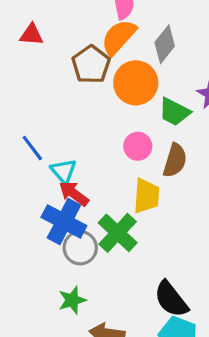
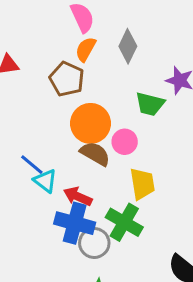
orange semicircle: (119, 37) -> (86, 49), size x0.7
orange circle: (136, 83) -> (90, 123), moved
brown semicircle: (175, 160) -> (95, 154), moved, turned -64
cyan triangle: (64, 171) -> (45, 181), moved

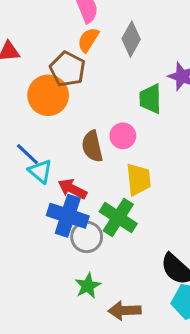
green trapezoid: (150, 104) -> (151, 99), turned 72
orange circle: (90, 123) -> (48, 95), moved
brown semicircle: (95, 154) -> (92, 146), turned -136

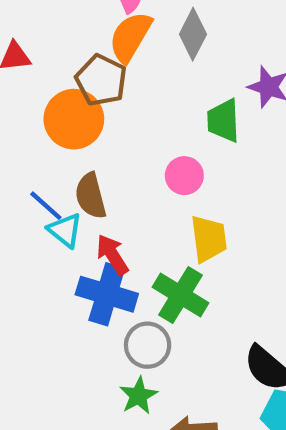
orange semicircle: (88, 40) -> (130, 37), size x1.4
brown semicircle: (92, 146) -> (91, 196), moved
red arrow: (72, 189) -> (112, 255), turned 32
gray circle: (87, 237) -> (148, 345), moved

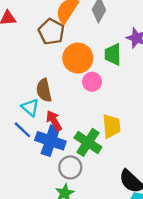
orange circle: (74, 119) -> (78, 58), moved
blue line: (46, 206) -> (22, 130), moved
yellow trapezoid: (209, 239) -> (111, 126), moved

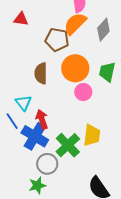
brown pentagon: (51, 32) -> (57, 40), turned -30
brown semicircle: (44, 90) -> (41, 73), moved

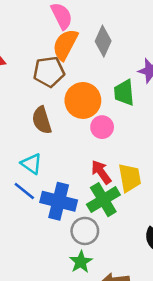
red arrow: (42, 119) -> (101, 172), moved
green cross: (68, 145) -> (103, 200), turned 30

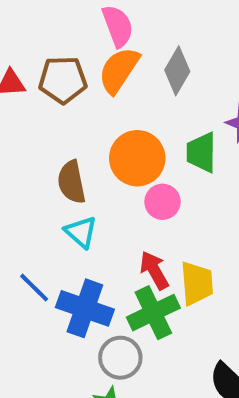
brown pentagon: (49, 72) -> (63, 80), moved
cyan triangle: (31, 164) -> (81, 232), moved

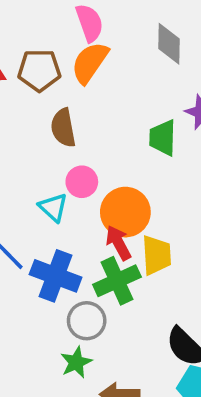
gray diamond: (177, 71) -> (169, 44), moved, turned -30
orange circle: (137, 158) -> (125, 212), moved
brown semicircle: (72, 182) -> (63, 128), moved
pink circle: (162, 202) -> (82, 182), moved

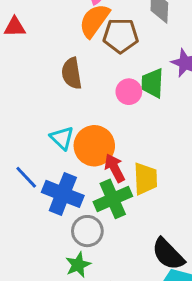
brown pentagon: (39, 70) -> (121, 36), moved
pink circle: (82, 182) -> (129, 92), moved
orange circle: (125, 212) -> (94, 146), moved

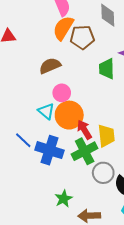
brown semicircle: (72, 73) -> (50, 66), turned 80
pink circle: (129, 92) -> (62, 93), moved
gray circle: (87, 231) -> (103, 173), moved

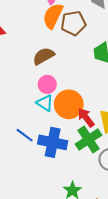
pink circle: (62, 93) -> (47, 84), moved

